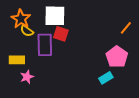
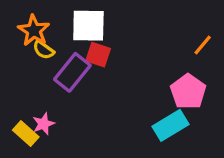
purple rectangle: (45, 45) -> (72, 72), turned 40
yellow rectangle: (17, 60) -> (26, 133), moved, turned 42
cyan rectangle: (106, 78) -> (171, 125), size x1.5

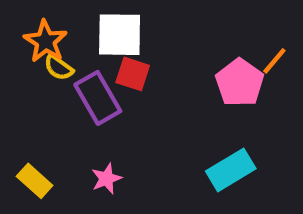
purple rectangle: (72, 72) -> (98, 98), turned -69
pink pentagon: (188, 92) -> (240, 83), moved
pink star: (43, 124) -> (107, 179), moved

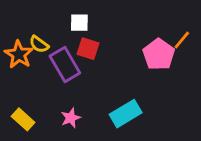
white square: (120, 35) -> (79, 23), size x0.6
orange star: (45, 41) -> (19, 54), moved
cyan rectangle: (231, 170) -> (126, 114), moved

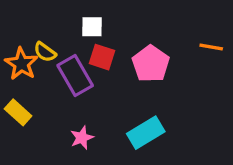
orange line: (182, 40) -> (211, 47), turned 60
pink pentagon: (159, 54) -> (151, 64), moved
yellow rectangle: (23, 119) -> (18, 112), moved

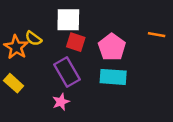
white square: (92, 27) -> (68, 20), size x1.5
purple rectangle: (75, 76) -> (67, 72), moved
cyan rectangle: (146, 133) -> (113, 77), moved, turned 35

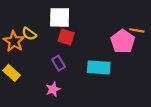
pink pentagon: (112, 47) -> (123, 41), moved
purple rectangle: (67, 72) -> (58, 63), size x0.6

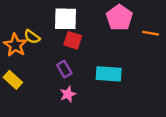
pink pentagon: (123, 41) -> (119, 18), moved
pink star: (53, 89) -> (68, 94), moved

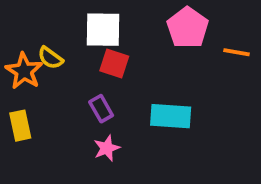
yellow rectangle: (13, 80) -> (20, 126), turned 36

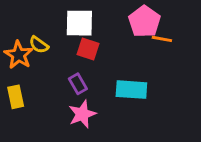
orange line: (237, 52) -> (162, 39), moved
pink star: (107, 148) -> (82, 114), size x1.4

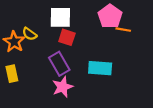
purple rectangle: (78, 84) -> (59, 64), size x1.5

